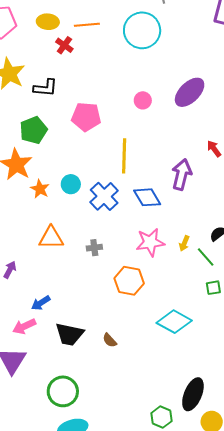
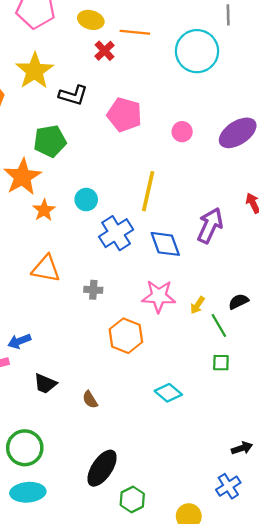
pink pentagon: (86, 117) -> (124, 115), moved
cyan circle: (71, 184) -> (86, 200), moved
cyan diamond: (174, 322) -> (168, 393), size x0.7
black trapezoid: (69, 334) -> (45, 384), size x0.7
black ellipse: (193, 394) -> (102, 468), moved

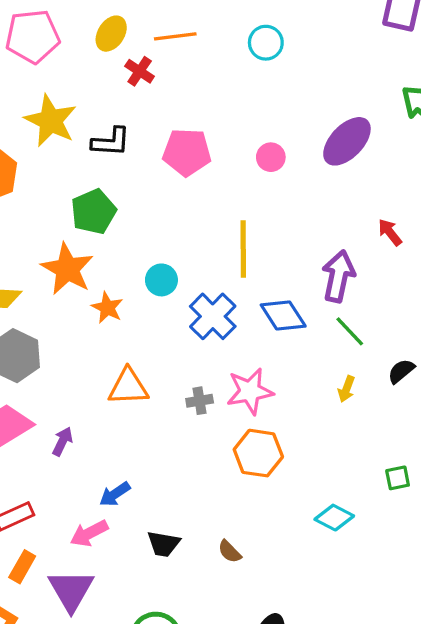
yellow ellipse: (91, 20) -> (111, 34), turned -60
cyan circle: (197, 51) -> (266, 43), size x0.6
pink star: (159, 296) -> (250, 391), moved
green line: (219, 326) -> (350, 331), moved
green square: (221, 363) -> (398, 478), moved

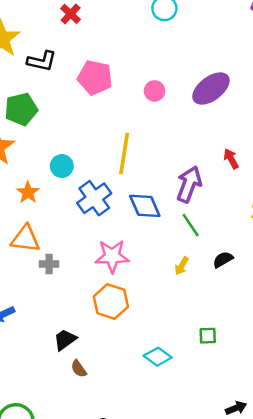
orange star: (107, 308) -> (28, 192), moved
gray cross: (200, 401) -> (49, 264), moved
black trapezoid: (164, 544) -> (65, 340), moved, turned 125

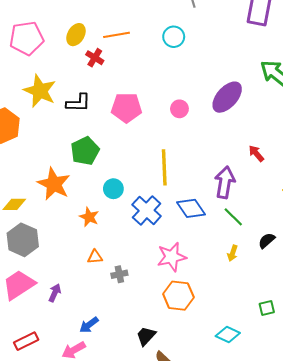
green pentagon: (21, 109) -> (85, 151), moved
orange triangle: (25, 239) -> (95, 257), size x0.6

